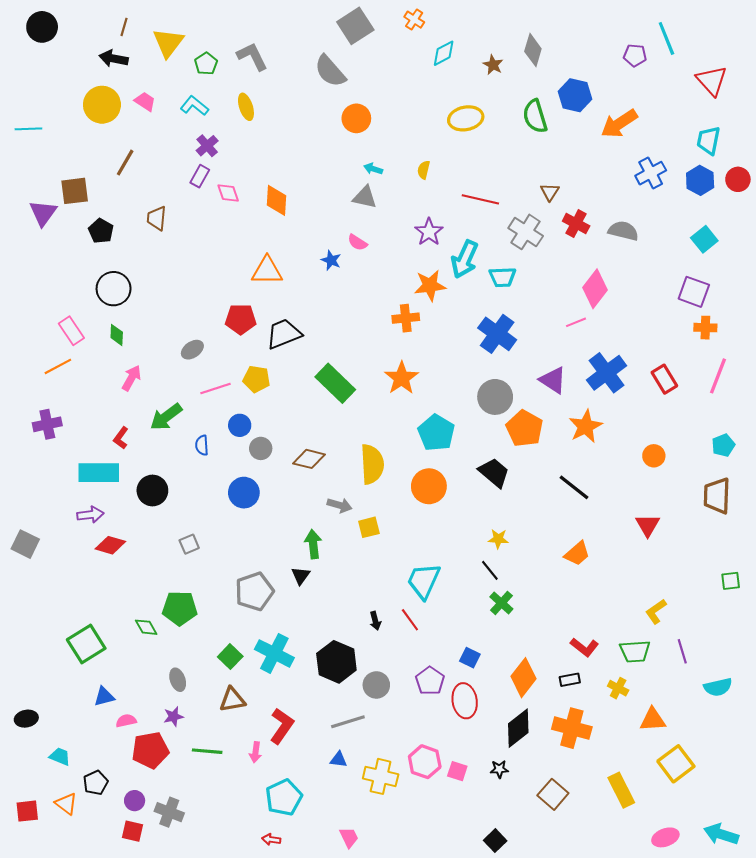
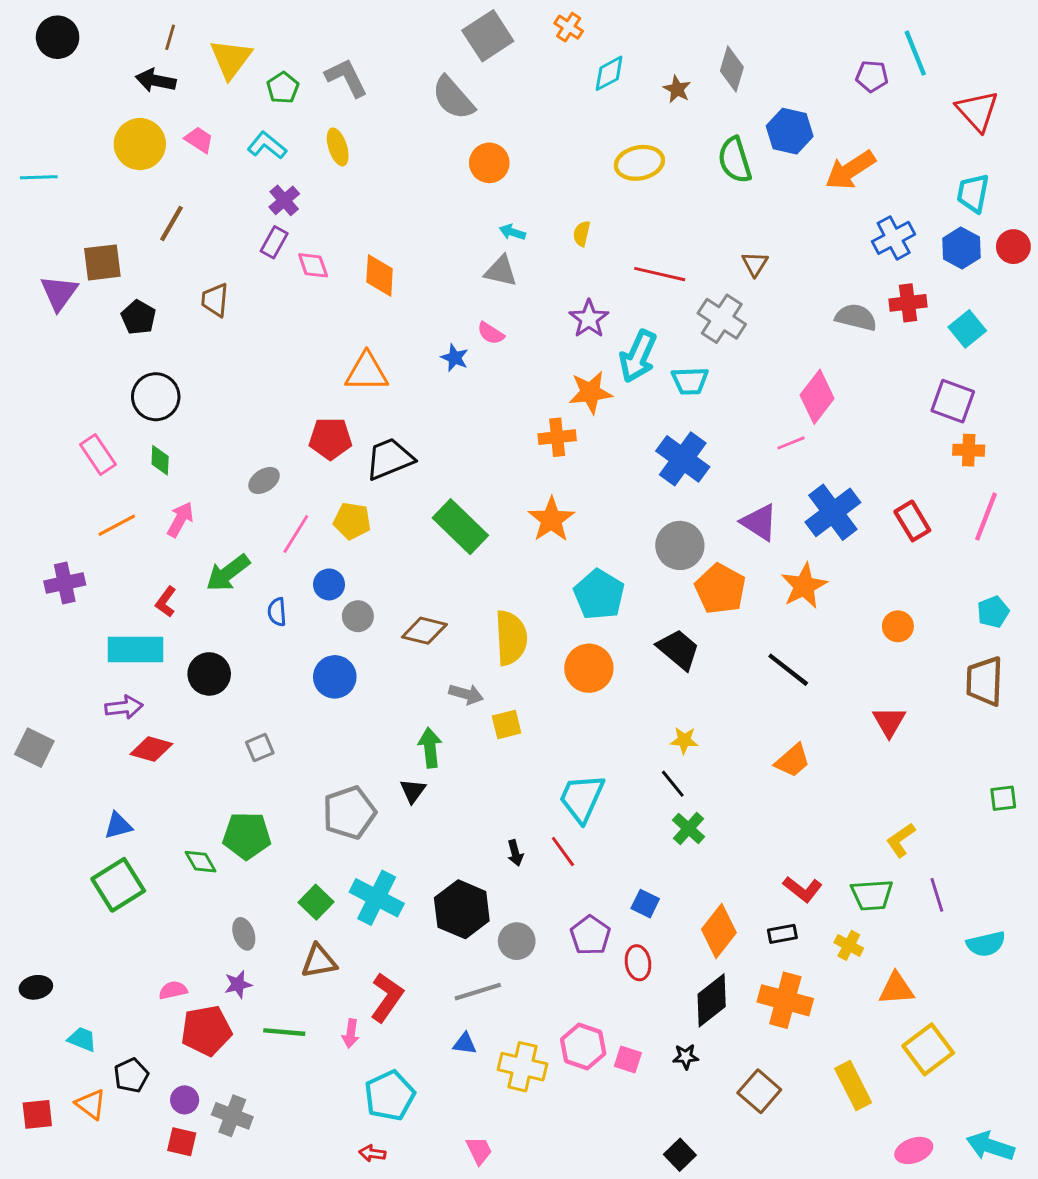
red cross: (576, 223) -> (908, 303), moved, turned -35
orange line: (58, 366) -> (117, 525), moved
pink line: (215, 389) -> (296, 534), turned -40
blue triangle: (104, 697) -> (118, 826), moved
red ellipse: (465, 701) -> (638, 963), size x0.7

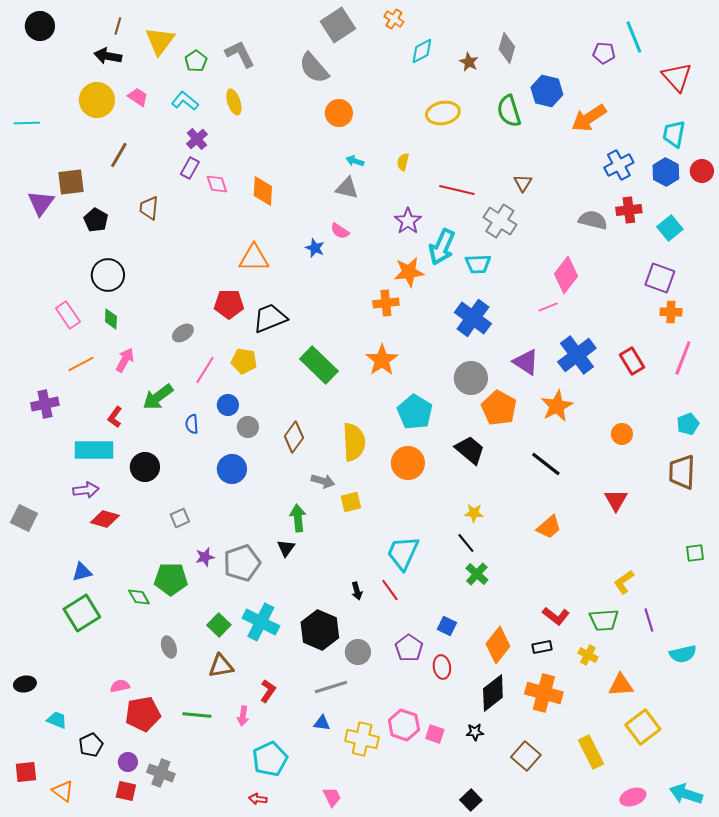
brown diamond: (424, 631) -> (294, 437), turned -68
purple star: (238, 984) -> (205, 557), moved
red L-shape: (387, 997) -> (268, 691), size x0.7
orange triangle: (91, 1104) -> (63, 791), moved

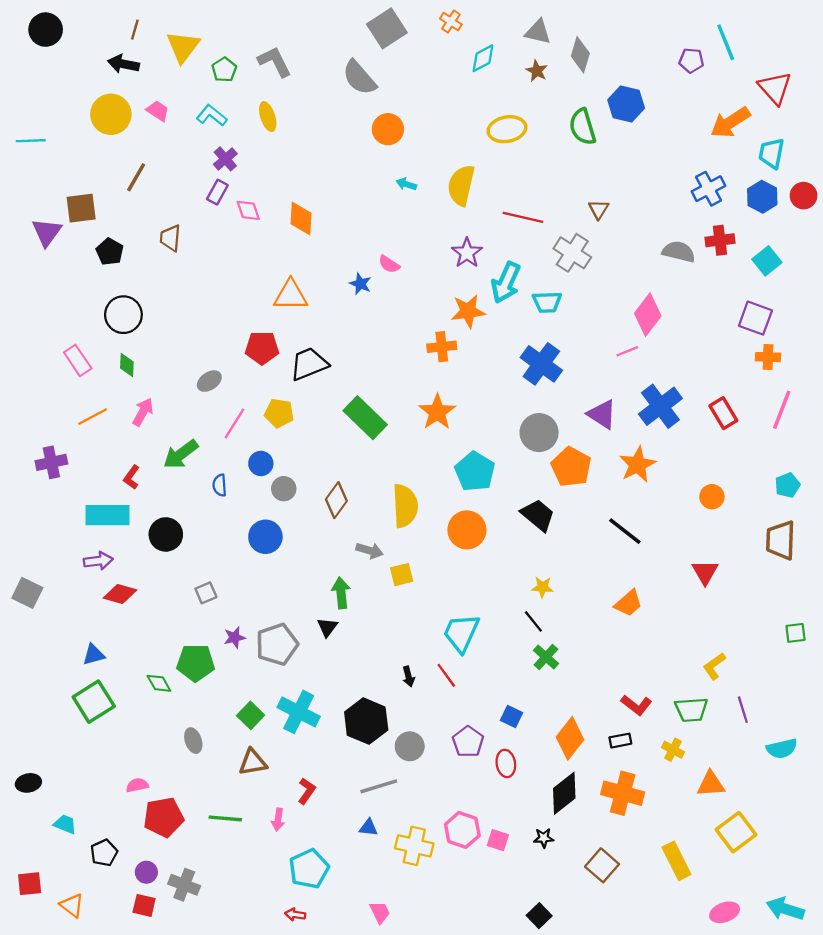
orange arrow: (589, 118) -> (730, 122), moved
yellow semicircle: (403, 162) -> (461, 185), size x2.0
gray triangle: (347, 188) -> (538, 32), moved

